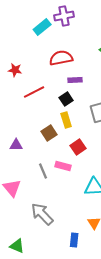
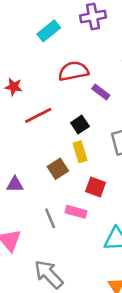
purple cross: (64, 16) -> (93, 16), moved
purple rectangle: (75, 80) -> (101, 92), moved, turned 40
red square: (78, 147) -> (96, 187), turned -35

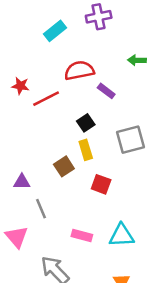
red line: (38, 115) -> (46, 99), moved
pink rectangle: (76, 212) -> (82, 236), moved
gray line: (50, 218) -> (41, 209), moved

